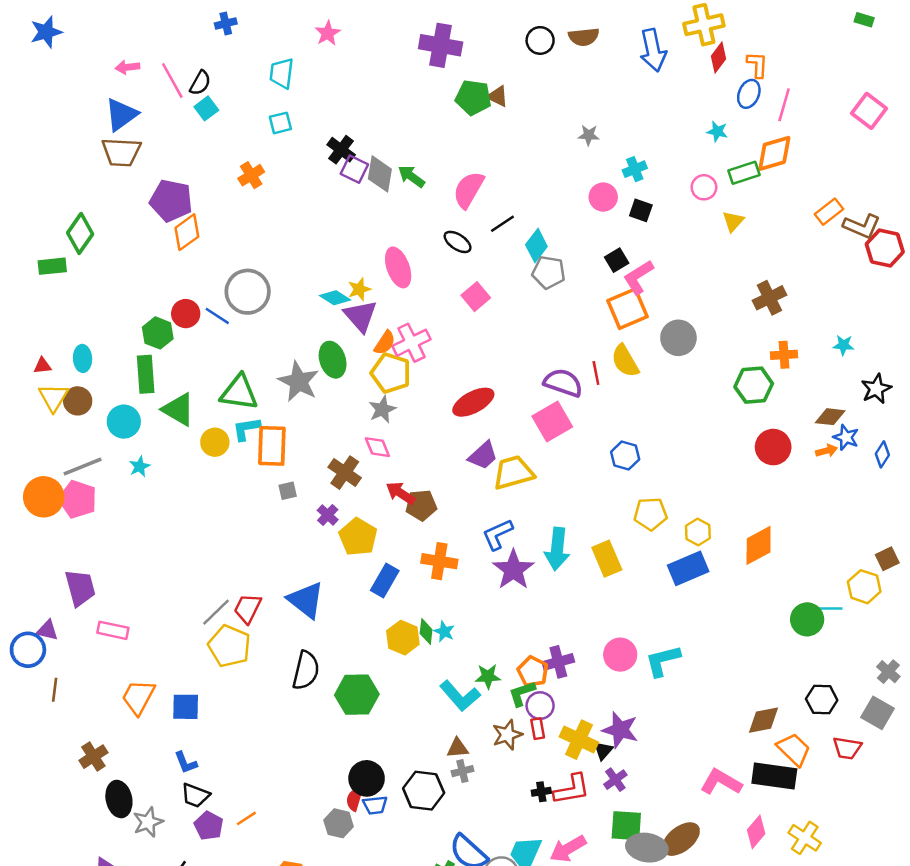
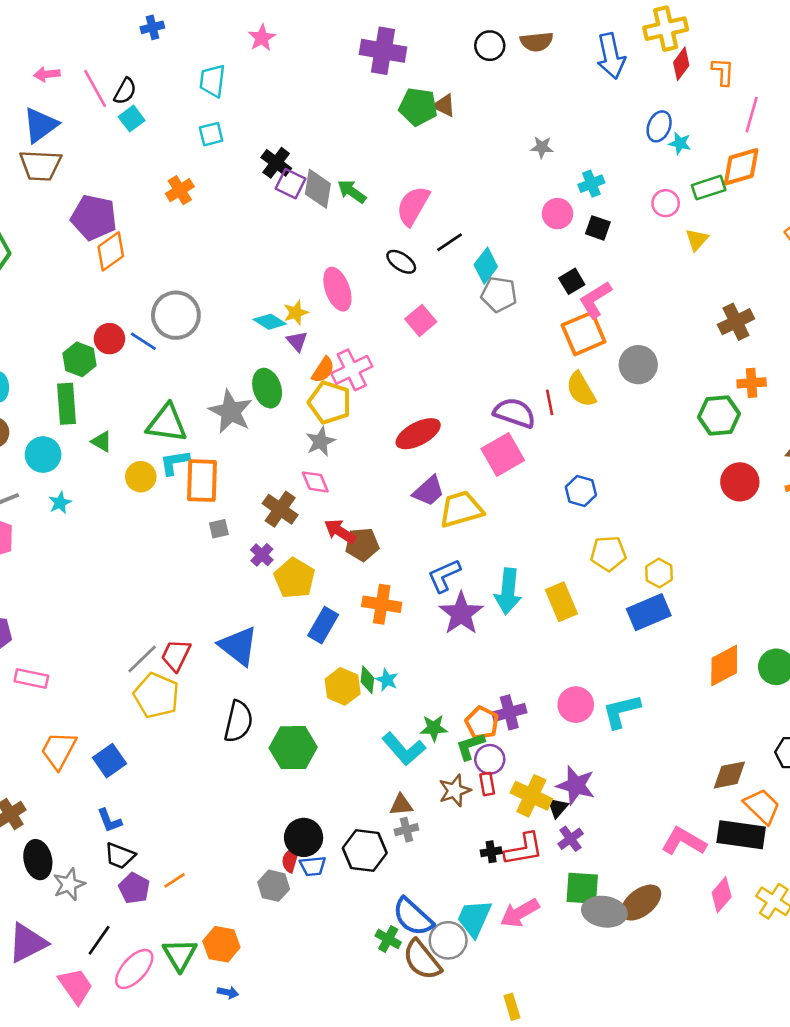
blue ellipse: (749, 94) -> (659, 126), moved
purple triangle: (360, 316) -> (297, 341), size x0.6
green triangle: (178, 409) -> (102, 442), size x0.6
orange diamond: (759, 545) -> (724, 666), moved
blue square: (186, 707) -> (109, 761), turned -36

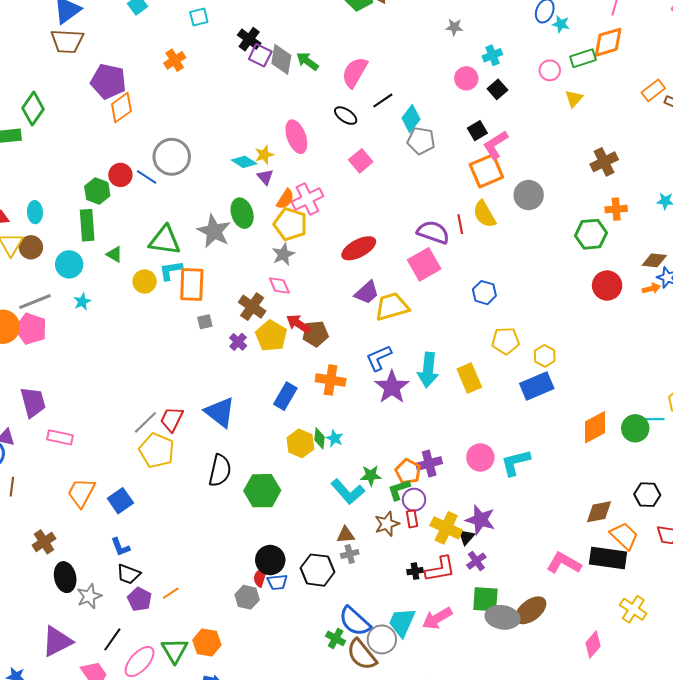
black square: (598, 228) -> (497, 89), turned 30
yellow pentagon: (294, 578) -> (271, 336), moved
pink diamond: (722, 895) -> (593, 644), moved

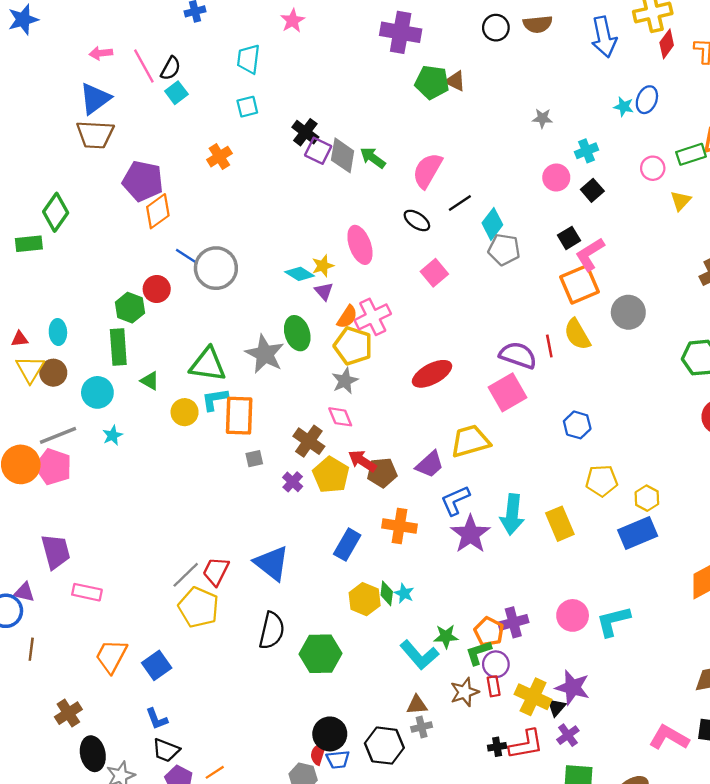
cyan star: (561, 24) -> (624, 107), moved
blue line: (147, 177) -> (187, 256), moved
purple trapezoid: (367, 293) -> (430, 464), moved

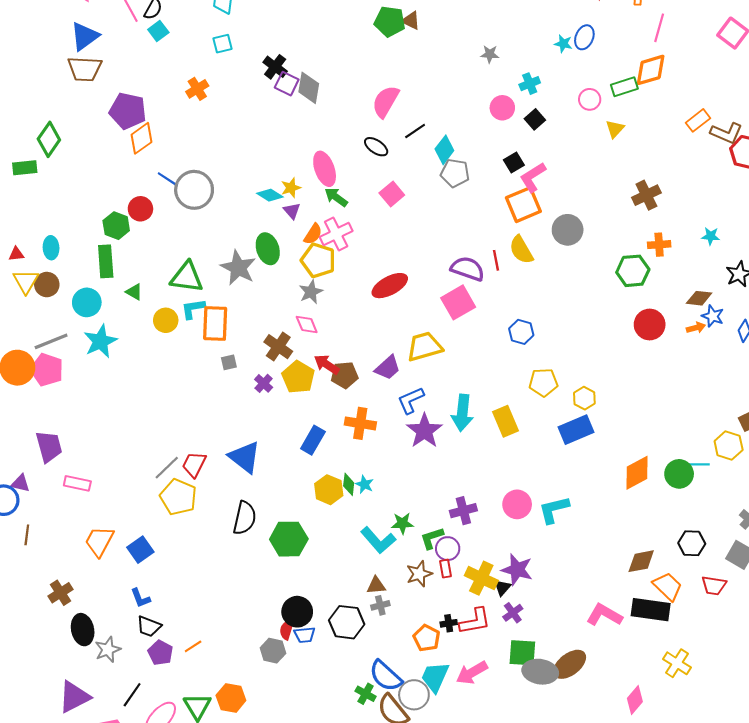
green arrow: (373, 158) -> (336, 197), moved
cyan star: (113, 435) -> (100, 341), size x1.8
orange pentagon: (489, 632) -> (427, 638), moved

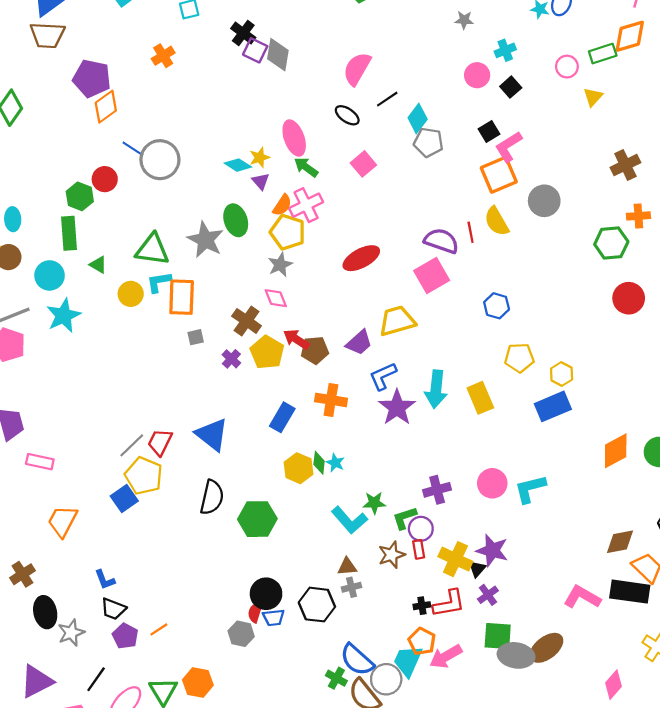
blue square: (140, 550) -> (124, 498), moved
orange pentagon: (427, 638) -> (422, 641), moved

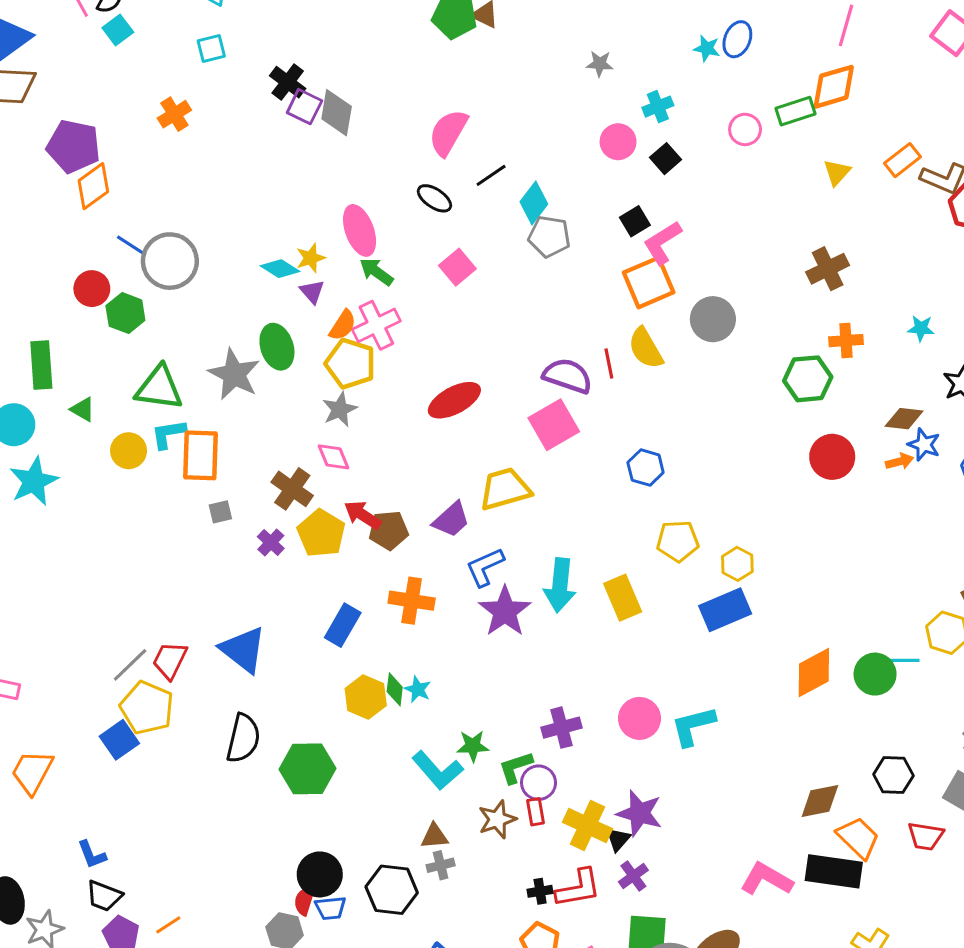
yellow triangle: (593, 97) -> (837, 172), moved
green hexagon: (80, 196) -> (125, 313), moved

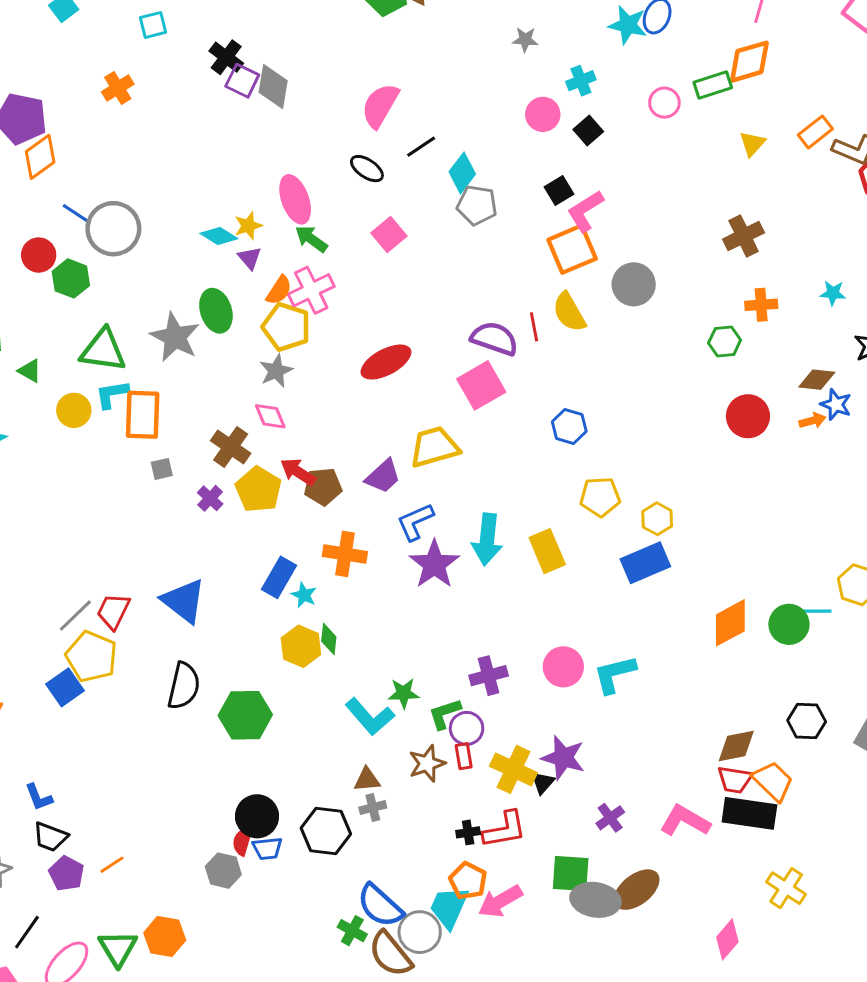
cyan star: (707, 48) -> (628, 25), size x1.5
green hexagon: (808, 379) -> (725, 341), size x0.7
cyan star: (418, 689) -> (304, 595), moved
red trapezoid: (926, 836) -> (735, 780), moved
purple cross: (633, 876) -> (610, 818), moved

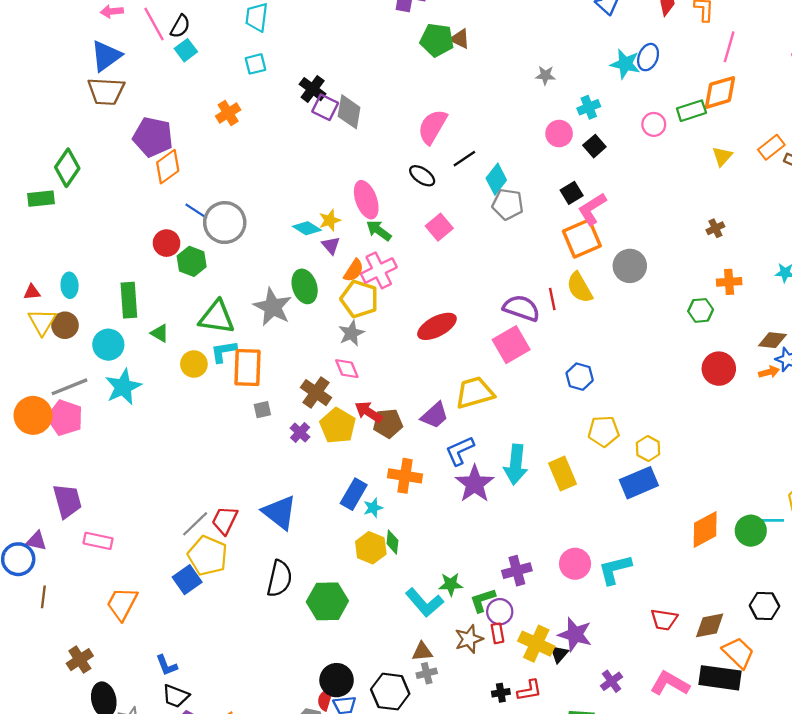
brown cross: (744, 236) -> (715, 228), size x0.6
cyan star: (304, 595) -> (373, 508), turned 30
red trapezoid: (735, 780) -> (664, 620), moved
red L-shape: (505, 830) -> (529, 690), size x0.7

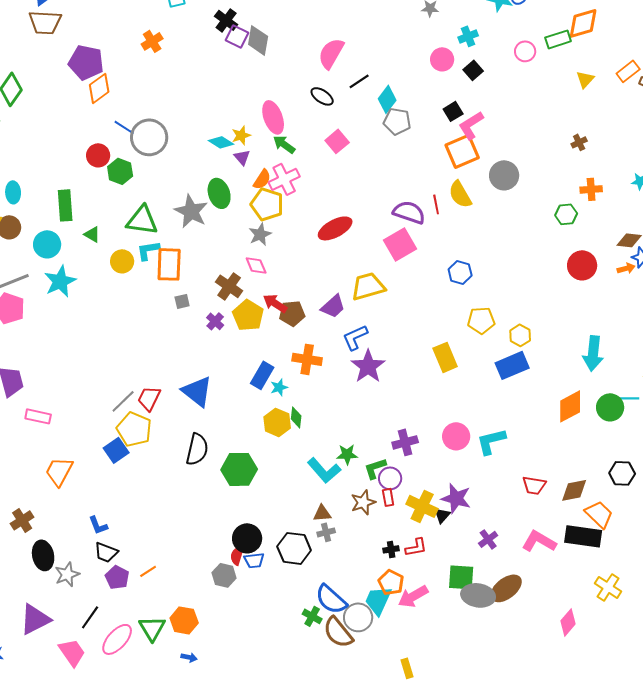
cyan arrow: (516, 464) -> (593, 353), moved

